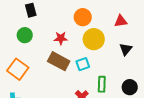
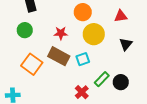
orange square: (18, 69) -> (32, 64), moved
green rectangle: (102, 84) -> (102, 79), turned 42
black circle: (130, 87) -> (121, 82), moved

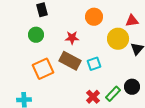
yellow circle: (94, 34) -> (118, 39), moved
orange square: (32, 64) -> (43, 69), turned 30
green rectangle: (102, 79) -> (113, 94), moved

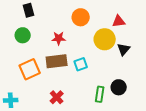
brown rectangle: (70, 61) -> (57, 61), turned -35
green rectangle: (113, 94) -> (100, 94), turned -35
red cross: (93, 97) -> (57, 97), moved

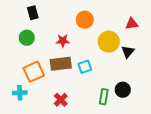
red triangle: (119, 21) -> (132, 24), moved
cyan cross: (11, 100) -> (20, 93), moved

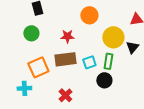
black circle: (123, 90) -> (104, 80), moved
green rectangle: (104, 97) -> (108, 61), moved

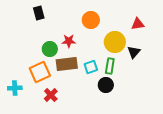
green circle: (31, 33) -> (50, 49), moved
cyan cross: (24, 88) -> (15, 88), moved
red cross: (65, 95) -> (51, 95), moved

